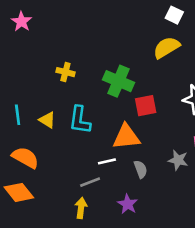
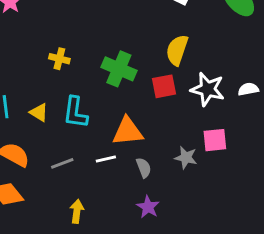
yellow semicircle: (166, 47) -> (177, 50), moved, turned -40
red square: (146, 106) -> (164, 86), moved
gray line: (90, 182) -> (62, 163), moved
purple star: (128, 204) -> (148, 207), moved

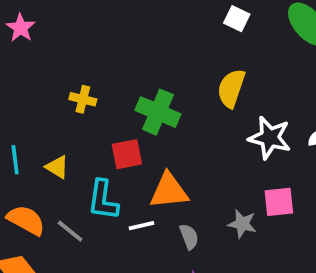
red square: (164, 86) -> (127, 154), moved
cyan L-shape: (75, 112) -> (103, 200), moved
gray line: (62, 163) -> (70, 231), moved, turned 60

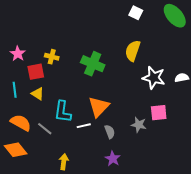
pink star: (21, 28) -> (18, 54), moved
red square: (127, 154) -> (36, 72), moved
orange triangle: (169, 191) -> (99, 107), turned -40

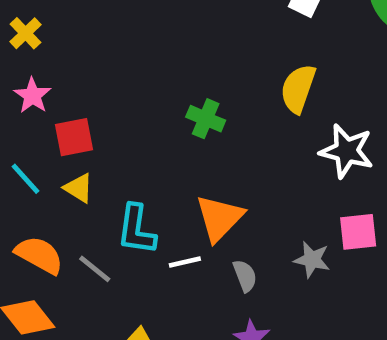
yellow cross: (52, 57) -> (25, 33), moved, turned 32
green cross: (93, 64) -> (206, 119), size x0.7
cyan line: (15, 90) -> (25, 179), turned -35

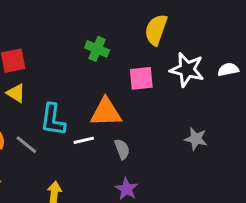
orange triangle: (220, 218) -> (106, 112), turned 44
pink square: (358, 232) -> (141, 78), moved
gray star: (312, 260) -> (196, 139), moved

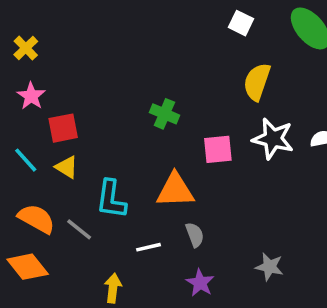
yellow semicircle: (156, 30) -> (257, 82), moved
gray star: (196, 139) -> (269, 267), moved
white line: (84, 140) -> (148, 247), moved

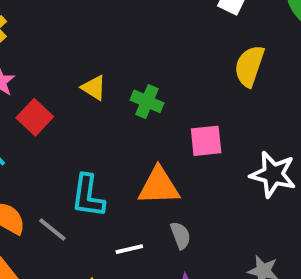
red square: (63, 128) -> (35, 117), turned -36
white star: (273, 139) -> (273, 174), moved
yellow triangle: (67, 167) -> (94, 88), moved

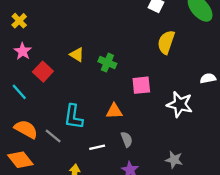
orange triangle: (159, 186) -> (114, 111), size x0.7

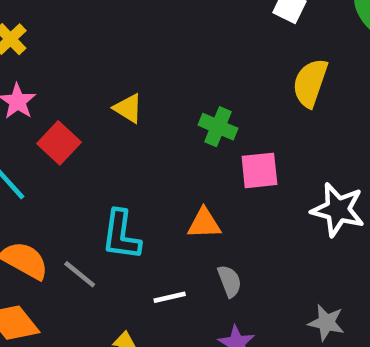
green cross: (107, 63) -> (218, 127), moved

